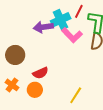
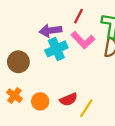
red line: (79, 11) -> (78, 16), moved
cyan cross: (61, 20) -> (56, 49), moved
red semicircle: (40, 73) -> (69, 99), moved

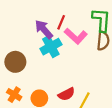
red line: (78, 16) -> (61, 22), moved
purple arrow: (51, 31) -> (44, 29), turned 60

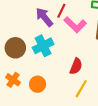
cyan cross: (51, 47) -> (43, 46), moved
red semicircle: (66, 94) -> (76, 66), moved, turned -42

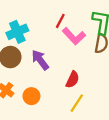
purple arrow: (44, 17) -> (40, 60), moved
cyan cross: (43, 46) -> (17, 32), moved

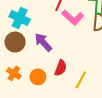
cyan cross: (17, 32) -> (20, 18), turned -36
red semicircle: (73, 80) -> (61, 68), moved

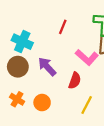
pink L-shape: (73, 17) -> (87, 57), moved
red semicircle: (61, 68) -> (75, 81), moved

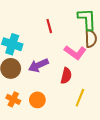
red line: (63, 27) -> (49, 26), turned -32
purple arrow: (47, 67) -> (38, 65), turned -66

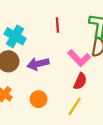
red semicircle: (66, 76) -> (80, 81), moved
orange circle: (37, 100) -> (39, 99), moved

